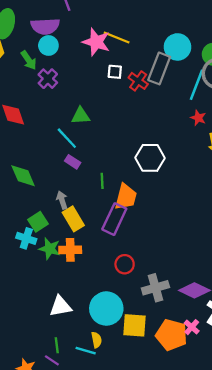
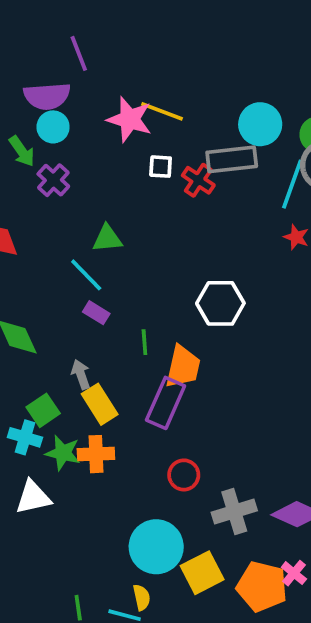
gray rectangle: (159, 68) -> (232, 159), turned 64
white triangle: (61, 306) -> (33, 497), moved
yellow square: (135, 325) -> (202, 573), turned -30

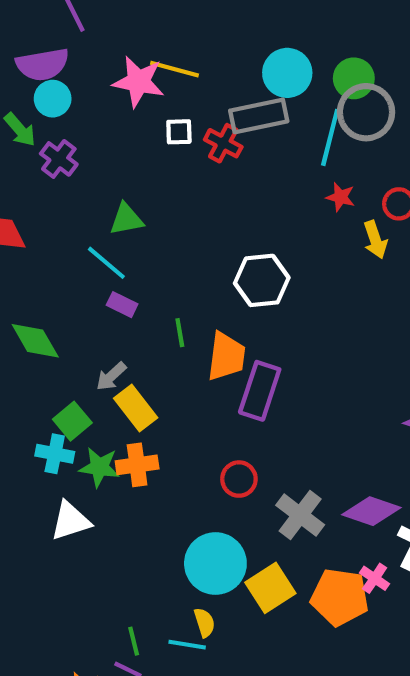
gray arrow: (81, 374) -> (111, 376), turned -108
purple rectangle: (166, 403) -> (260, 391), moved
gray cross: (234, 512) -> (300, 515), turned -30

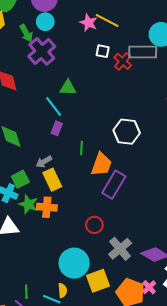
pink star: (139, 82) -> (88, 23), size x0.7
purple cross: (59, 159) -> (42, 51), size x1.5
purple rectangle: (122, 305) -> (57, 128), turned 72

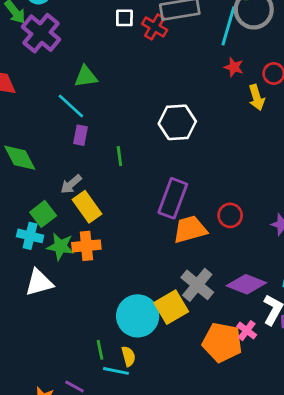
orange trapezoid: (101, 164) -> (190, 229), moved, turned -115
red circle: (94, 225) -> (230, 215), moved
yellow square: (98, 281) -> (171, 307), moved
green line: (26, 292) -> (100, 350), moved

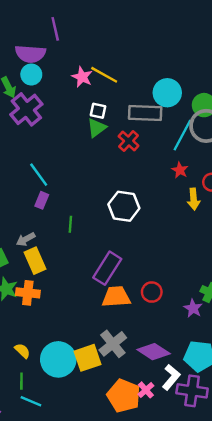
red cross: (155, 27) -> (129, 141), moved
green triangle: (86, 77) -> (97, 128), moved, turned -40
yellow semicircle: (128, 356) -> (22, 351), moved, turned -42

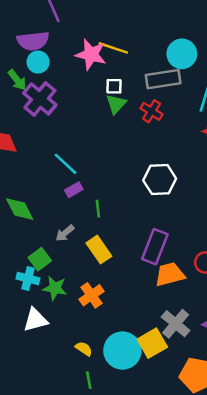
pink star: (82, 77) -> (91, 54), size x1.4
purple rectangle: (42, 200) -> (74, 190), turned 49
green line: (70, 224) -> (98, 209), moved
yellow rectangle: (35, 261) -> (99, 250), moved
orange cross: (28, 293) -> (91, 295), moved, turned -30

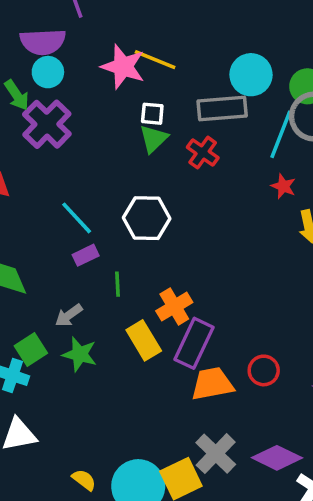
white hexagon: (160, 180) -> (147, 218), moved
yellow rectangle: (99, 250) -> (144, 340), moved
green star: (55, 288) -> (80, 354), moved
orange cross: (91, 295) -> (174, 307), moved

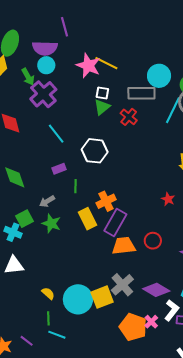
red star: (283, 186) -> (168, 199), moved
cyan line: (77, 218) -> (56, 134), moved

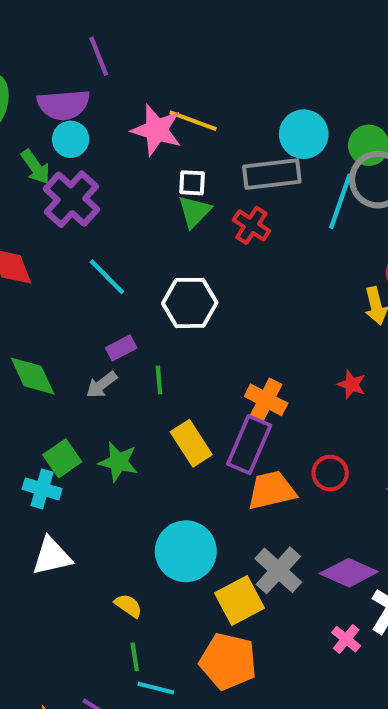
gray arrow: (47, 201) -> (102, 385), moved
orange cross: (106, 201) -> (266, 400), moved, turned -30
cyan circle: (78, 299) -> (186, 551), moved
orange pentagon: (133, 327) -> (228, 661), moved

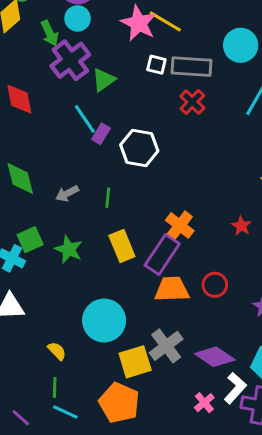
gray rectangle: (272, 174) -> (191, 67), moved
green triangle: (194, 212) -> (104, 80), moved
purple rectangle: (121, 348) -> (101, 134), moved, turned -42

